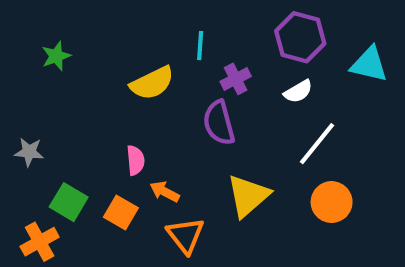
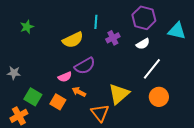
purple semicircle: (219, 123) -> (85, 66), moved, turned -105
pink semicircle: (135, 160) -> (65, 77), turned 72
orange triangle: (186, 235) -> (100, 113), moved

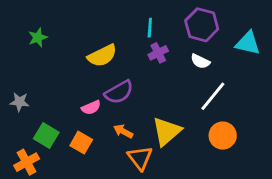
cyan line: (96, 22) -> (150, 28), moved
white semicircle: (143, 44) -> (200, 61), turned 56
orange arrow: (79, 92) -> (123, 131), moved

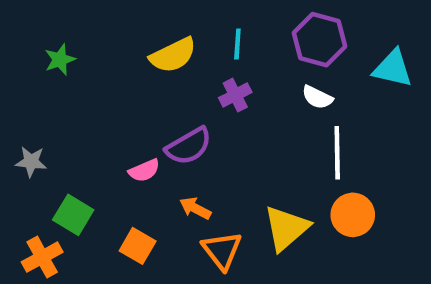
purple cross: (158, 53) -> (235, 95), moved
yellow semicircle: (102, 56) -> (173, 55), moved
white line: (213, 96) -> (337, 153), turned -40
yellow triangle: (167, 131) -> (286, 228), moved
orange square: (81, 143) -> (138, 246), moved

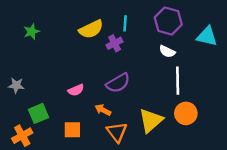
purple cross: (235, 95) -> (115, 43), moved
purple semicircle: (189, 146) -> (118, 83), moved
green square: (73, 215) -> (39, 113), turned 36
orange square: (138, 246) -> (72, 130), turned -30

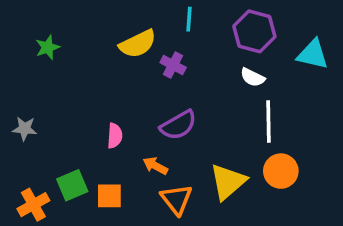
cyan line: (125, 23) -> (189, 19), moved
purple cross: (115, 43) -> (173, 65), turned -35
pink semicircle: (76, 90) -> (115, 136), turned -63
green square: (39, 113) -> (72, 185), moved

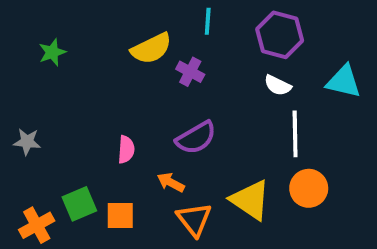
cyan triangle: (313, 54) -> (344, 81), moved
yellow triangle: (228, 182) -> (250, 200), turned -45

